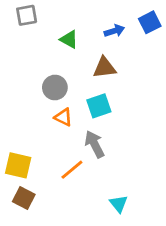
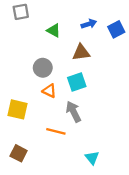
blue square: (150, 22) -> (116, 29), moved
yellow square: (18, 165) -> (18, 109), moved
orange line: (72, 170) -> (56, 131), turned 54

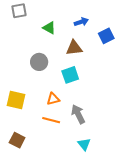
blue square: (116, 29) -> (106, 36), moved
orange triangle: (49, 91) -> (53, 99), moved, turned -40
gray arrow: (73, 112) -> (78, 114), moved

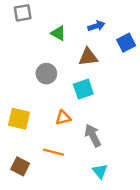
orange line: (51, 120) -> (54, 152), moved

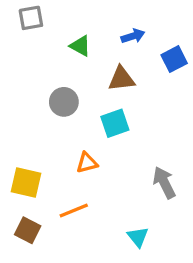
yellow square: (19, 119) -> (26, 183), moved
gray arrow: (93, 135) -> (164, 183), moved
orange line: (54, 152) -> (74, 211), turned -36

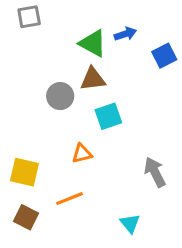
green triangle: (80, 46) -> (93, 43), moved, size x1.4
brown triangle: (121, 79) -> (93, 79), moved

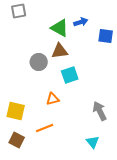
blue square: (164, 56) -> (106, 36), turned 35
cyan triangle: (130, 223) -> (93, 142), moved

